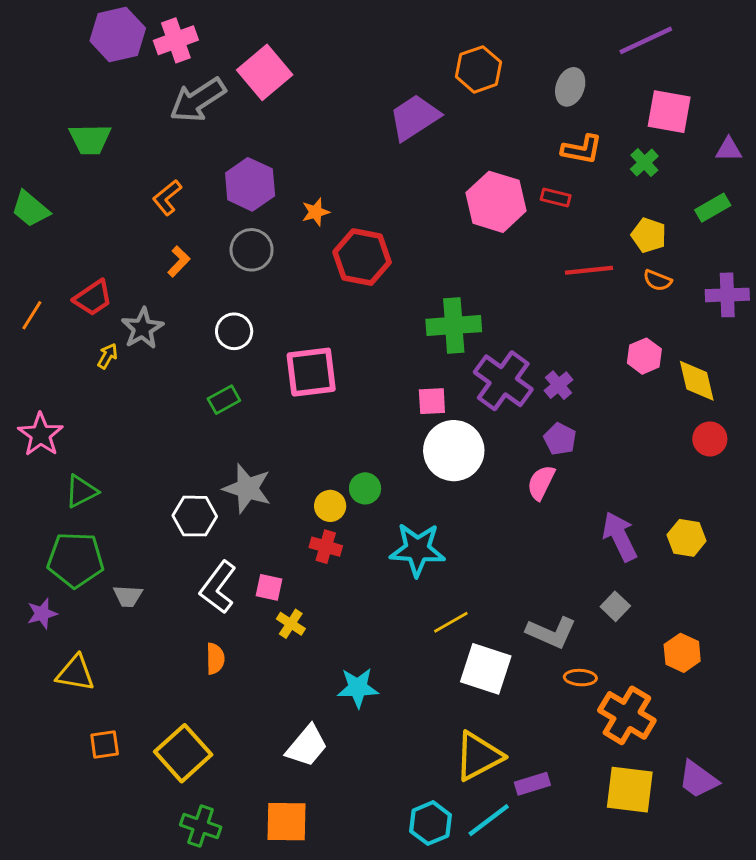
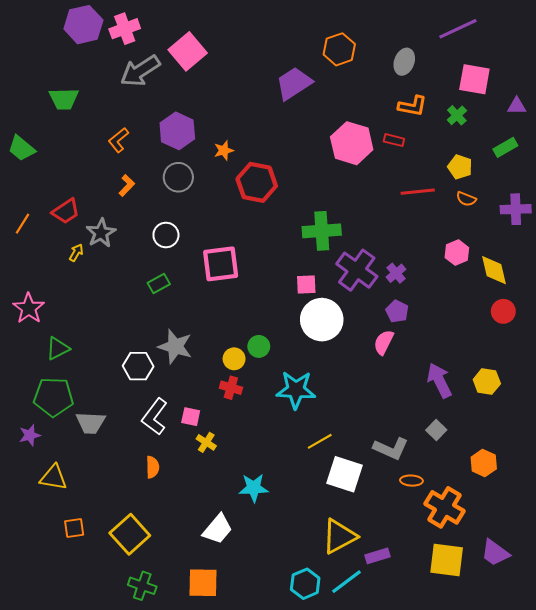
gray trapezoid: (128, 596) -> (91, 423), size x1.4

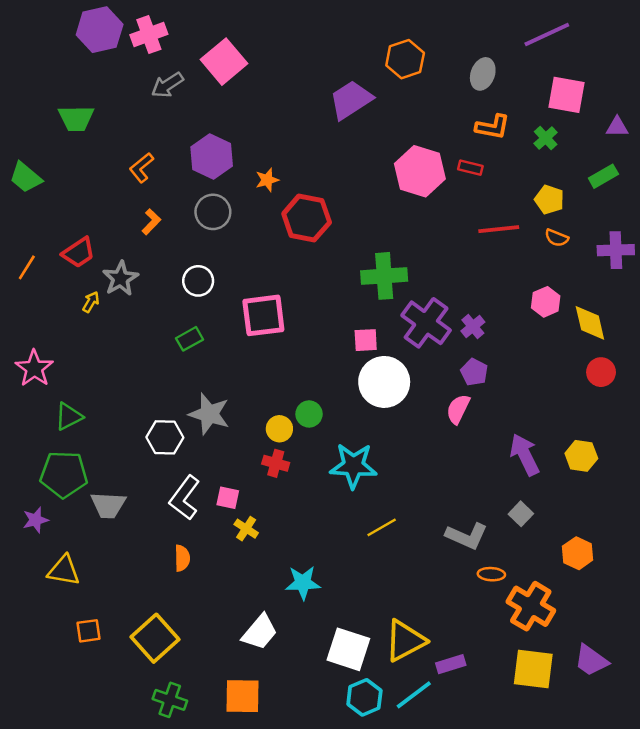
gray arrow: (140, 71) -> (167, 85), size x0.7
white square: (344, 474) -> (348, 649), moved

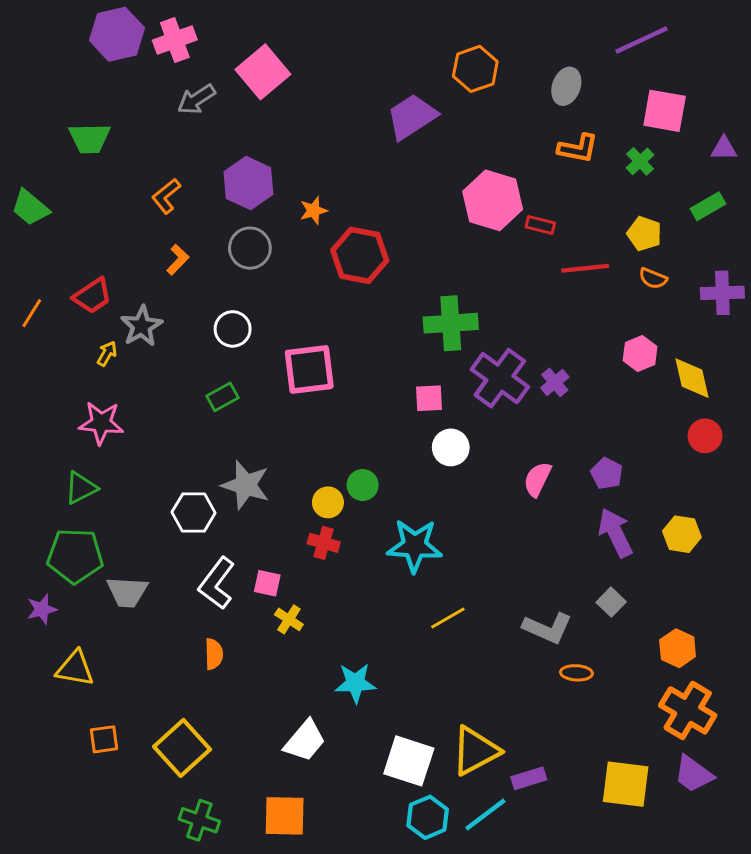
red rectangle: (470, 168) -> (540, 225), moved
pink star: (34, 368) -> (101, 423), moved, turned -30
purple pentagon: (474, 372) -> (607, 473), moved
white circle: (384, 382) -> (451, 447), size x0.6
orange cross: (531, 606) -> (688, 710), moved

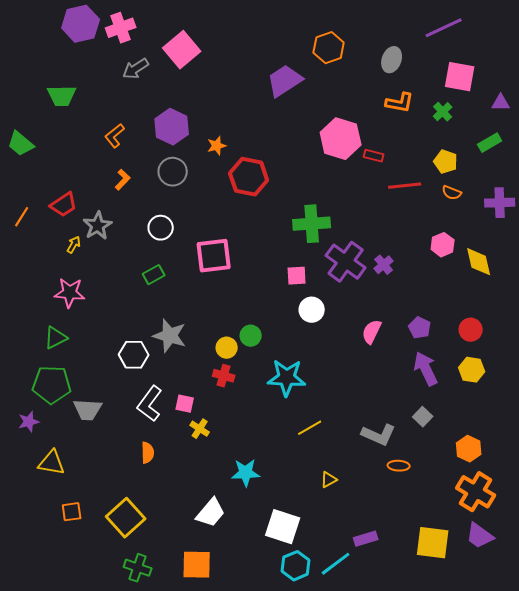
red circle: (705, 436) -> (471, 330), moved
yellow triangle: (475, 751) -> (329, 480), moved, size x0.5

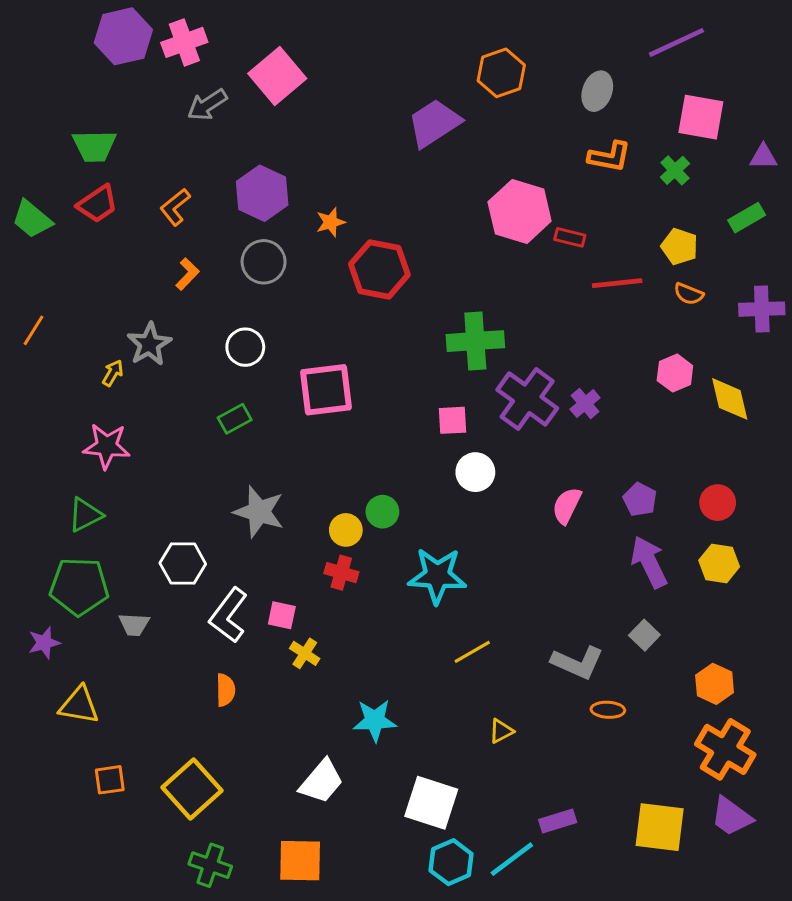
red trapezoid: (64, 205) -> (97, 204), moved
white hexagon: (134, 355) -> (183, 563), moved
gray trapezoid: (88, 410) -> (134, 624), size x0.7

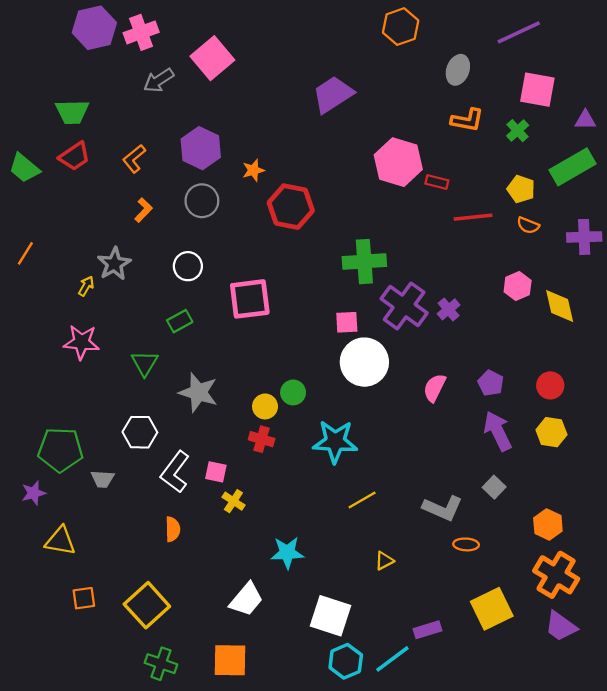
orange hexagon: (501, 73) -> (401, 27), moved
green rectangle: (747, 218) -> (572, 167), size x1.6
white circle: (475, 472) -> (364, 362), size x1.6
green triangle: (85, 515) -> (145, 363), moved, turned -32
yellow square: (660, 827) -> (492, 609), moved, turned -33

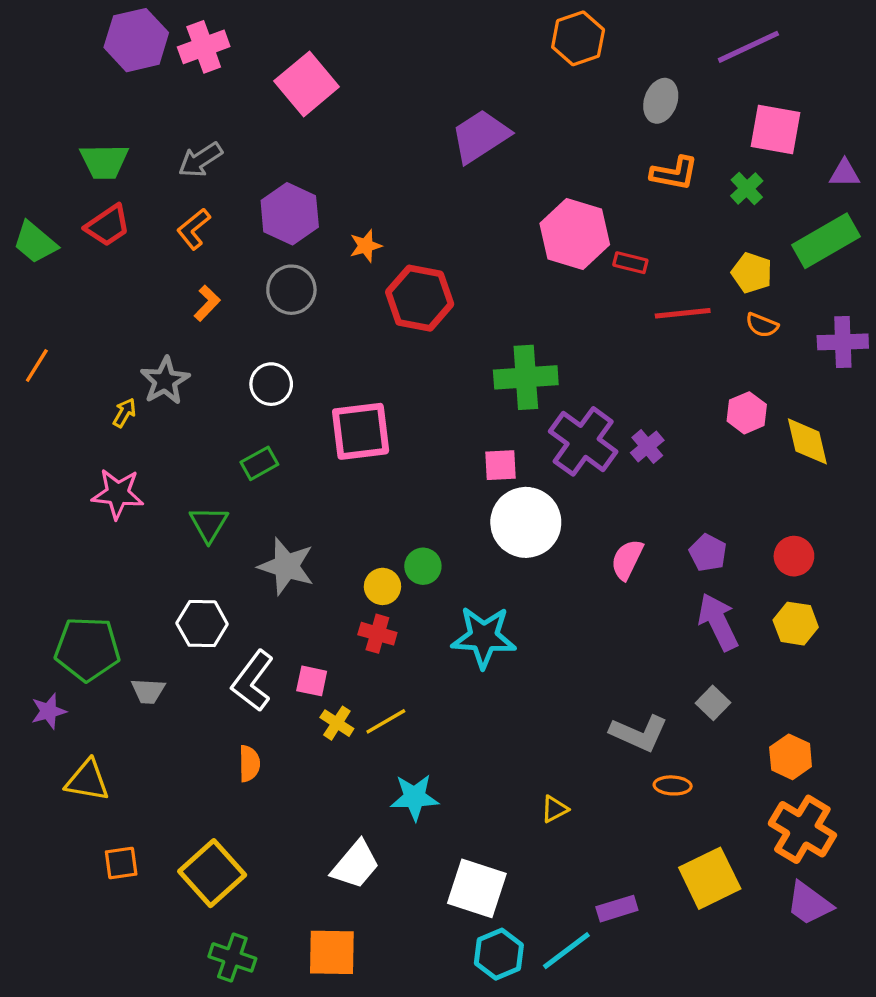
gray arrow: (159, 80) -> (200, 160), moved
yellow line: (362, 500) -> (386, 721), moved

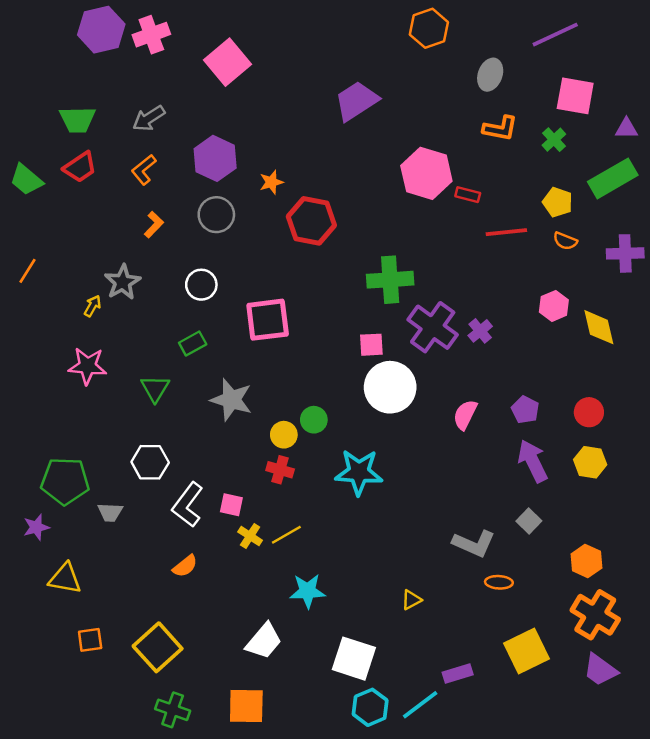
gray star: (286, 566) -> (231, 400), moved
orange semicircle: (249, 764) -> (185, 566), turned 52

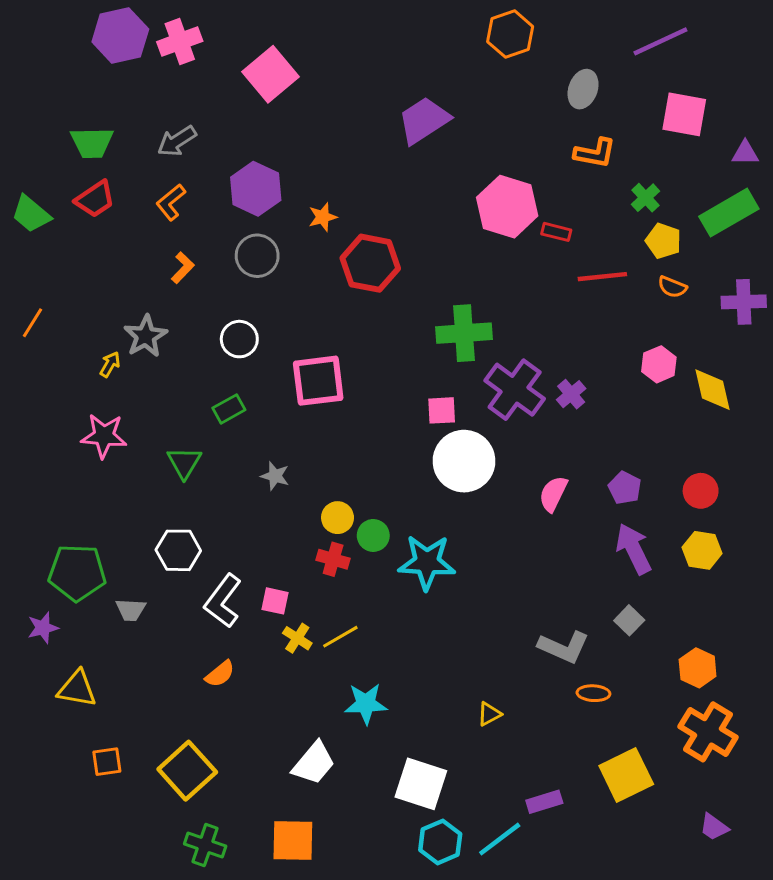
green cross: (554, 140) -> (646, 198), moved
gray star: (231, 400) -> (275, 476), size x0.6
green circle: (314, 420) -> (373, 535), moved
purple trapezoid: (600, 670) -> (714, 827), moved, size x0.7

